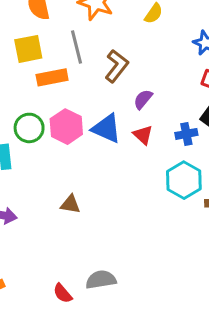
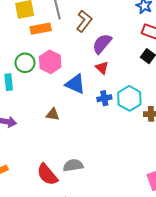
purple semicircle: (143, 99) -> (102, 44), size x1.5
blue triangle: (106, 129) -> (75, 84), moved
blue cross: (186, 134) -> (104, 98), moved
red semicircle: (63, 293) -> (47, 175), size x1.6

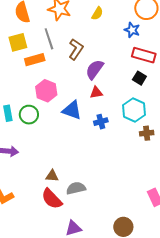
green circle: (25, 63) -> (29, 115), moved
red triangle: (102, 68) -> (96, 92), turned -48
cyan hexagon: (129, 98) -> (134, 110), moved
brown triangle: (53, 114) -> (52, 176), moved

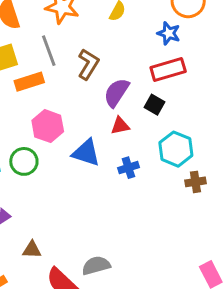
red rectangle: (144, 55) -> (168, 70), moved, turned -30
black square: (139, 78) -> (154, 105), moved
brown triangle: (52, 176) -> (32, 250), moved

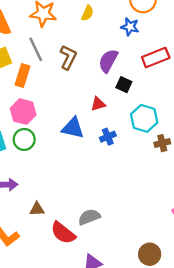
red rectangle: (168, 70) -> (156, 58), moved
orange rectangle: (29, 82) -> (22, 76), turned -50
purple semicircle: (116, 93) -> (108, 61), moved
pink hexagon: (48, 126) -> (23, 112), moved

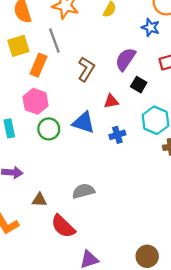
brown L-shape: (68, 57) -> (86, 69), moved
green circle: (24, 139) -> (49, 129), moved
gray semicircle: (89, 217) -> (83, 191), moved

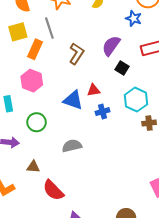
red triangle: (111, 101) -> (94, 90), moved
green circle: (49, 129) -> (37, 122), moved
gray semicircle: (83, 191) -> (72, 146), moved

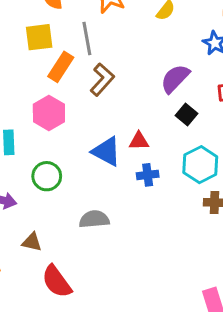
brown L-shape: (77, 54) -> (102, 80), moved

